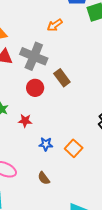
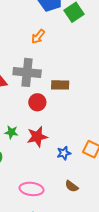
brown rectangle: (62, 78) -> (60, 85), turned -36
red star: (25, 121) -> (37, 137), size x1.5

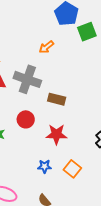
red circle: (37, 102) -> (26, 119), moved
red star: (37, 137) -> (56, 134), moved

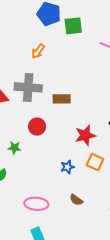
green square: (87, 32) -> (73, 26), turned 30
red star: (56, 134) -> (85, 135), moved

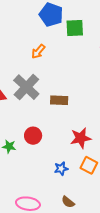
gray cross: (28, 87) -> (26, 87), turned 36
red circle: (37, 127) -> (33, 136), moved

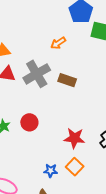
brown rectangle: (59, 100) -> (67, 80), moved
blue star: (61, 169) -> (51, 171), moved

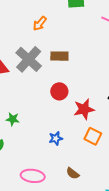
red circle: (29, 122) -> (59, 91), moved
blue star: (51, 171) -> (56, 138), moved

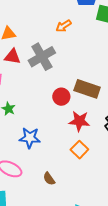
brown rectangle: (59, 56) -> (87, 89), moved, size x1.4
blue star: (56, 138) -> (30, 138), moved, size x1.5

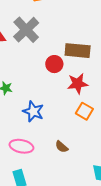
blue star: (30, 138) -> (33, 111), turned 30

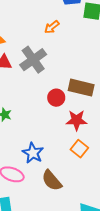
blue star: (33, 111) -> (33, 153), moved
brown semicircle: (62, 147) -> (52, 180), size x1.6

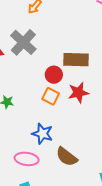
orange square: (79, 149) -> (51, 96), moved

